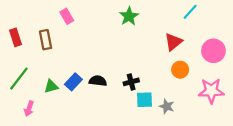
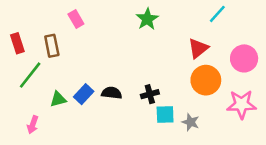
orange circle: (180, 70) -> (206, 80), size x1.5
green line: (19, 79) -> (30, 75), moved

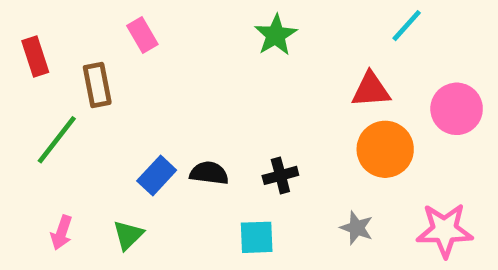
red rectangle: (17, 43) -> (35, 56), moved
red triangle: (198, 48) -> (371, 90), turned 35
green triangle: (58, 99) -> (128, 235), moved, turned -30
pink star: (241, 104) -> (445, 230), moved
cyan square: (165, 115) -> (257, 237), moved

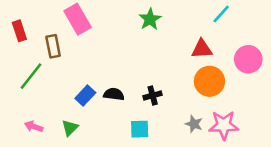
pink rectangle: (142, 35) -> (78, 19), size x1.6
pink star: (445, 230) -> (224, 125), moved
pink arrow: (61, 233) -> (34, 127), turned 90

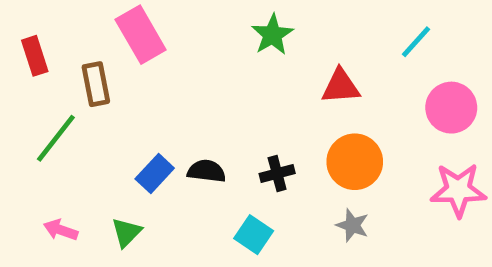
cyan line: (221, 14) -> (416, 42), moved
red triangle: (202, 49) -> (341, 86), moved
orange circle: (209, 81) -> (355, 162), moved
pink star: (224, 125) -> (458, 190), moved
cyan square: (140, 129) -> (254, 235), turned 36

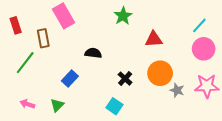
cyan line: (416, 42) -> (199, 25), moved
black semicircle: (206, 171) -> (93, 53), moved
black cross: (277, 174) -> (125, 79), turned -32
gray star: (352, 225) -> (177, 90), moved

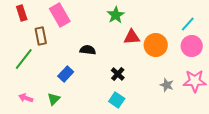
red rectangle: (16, 25) -> (22, 13), moved
red triangle: (154, 39) -> (132, 37), moved
orange circle: (160, 73) -> (156, 45), moved
cyan square: (114, 106) -> (117, 100), moved

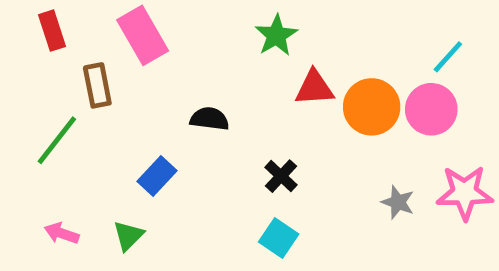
pink circle: (192, 46) -> (431, 109), moved

